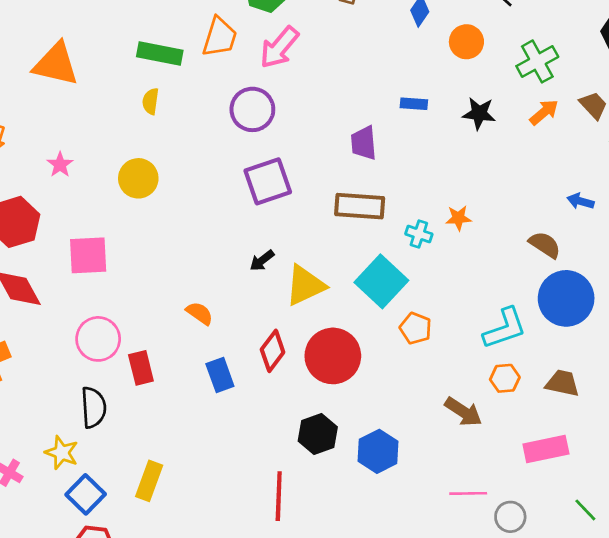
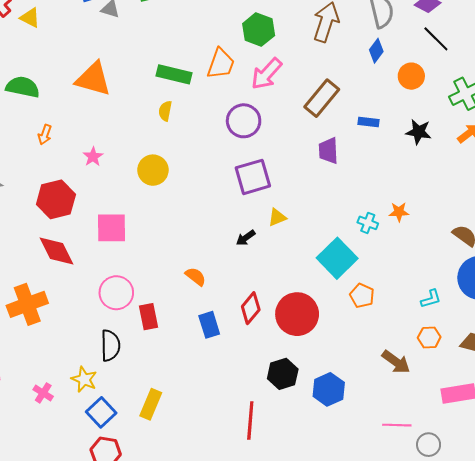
brown rectangle: (360, 206) -> (322, 98), moved, turned -57
yellow triangle: (305, 285) -> (277, 217), moved, size x0.6
cyan L-shape: (505, 328) -> (431, 299), size x0.6

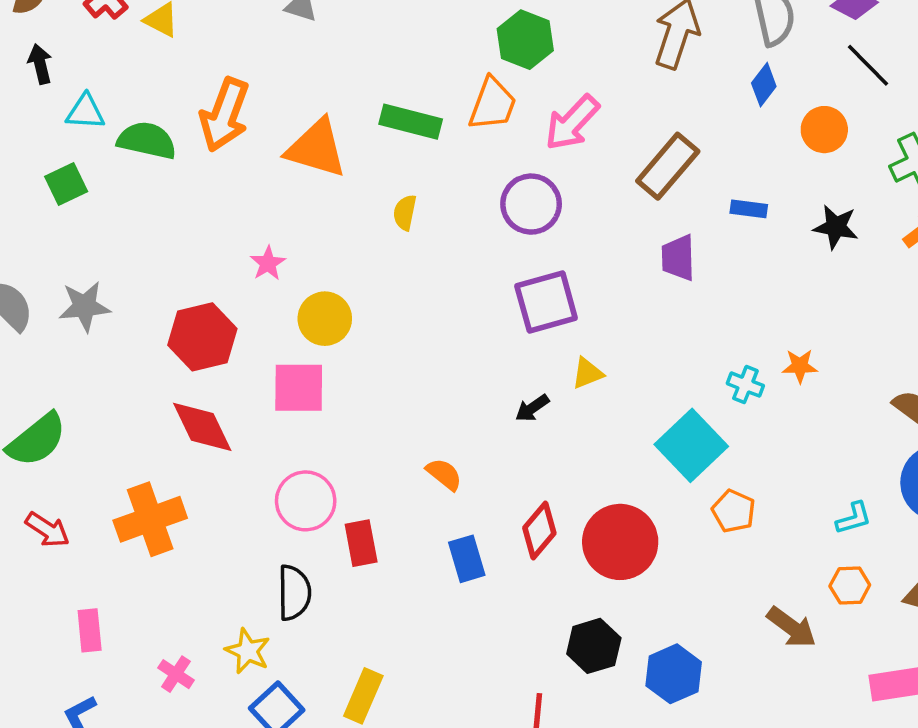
green hexagon: (259, 30) -> (525, 40), moved
orange triangle: (93, 79) -> (316, 148), moved
yellow semicircle: (165, 111) -> (405, 213), moved
orange arrow: (45, 135) -> (225, 115), moved, size x2.0
yellow circle: (153, 170) -> (325, 319), moved

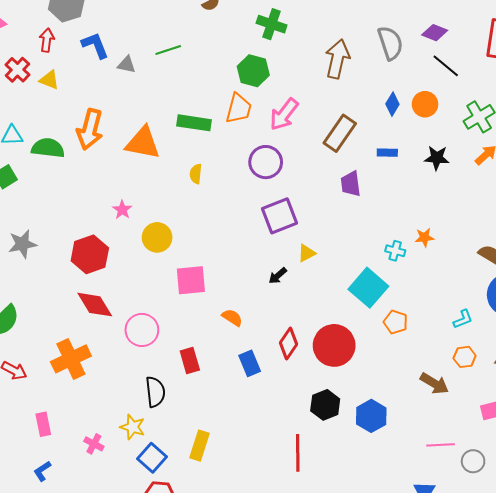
blue diamond: (764, 85) -> (392, 104), moved
pink square: (299, 388) -> (191, 280), moved
pink circle: (306, 501) -> (142, 330), moved

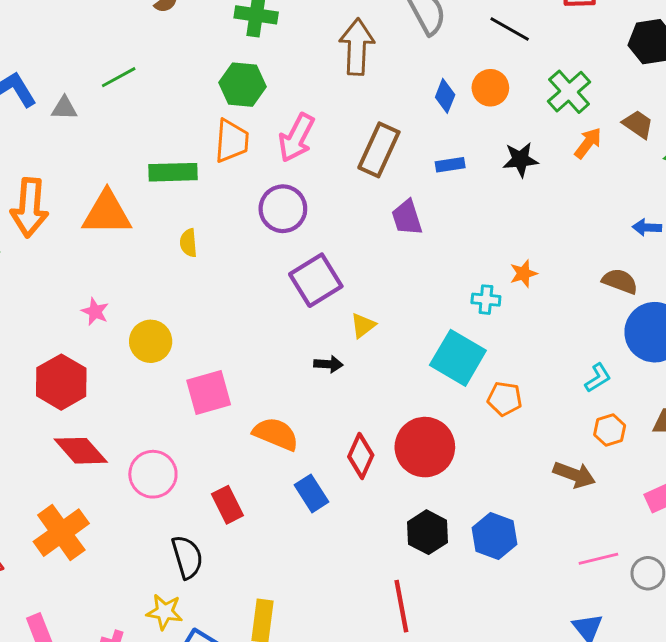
black arrow: (278, 276) -> (328, 364), turned -126
orange semicircle: (232, 318) -> (276, 434), size x1.5

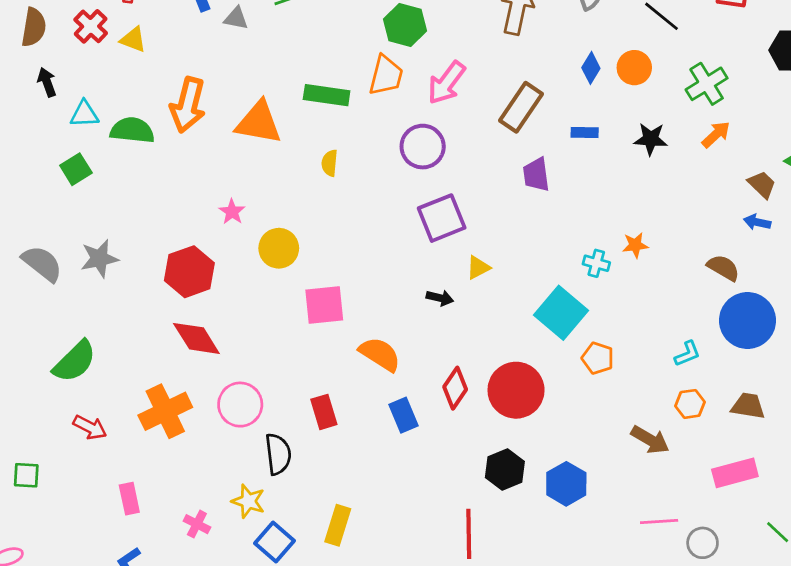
brown trapezoid: (638, 124) -> (762, 184), moved
pink circle: (153, 474) -> (240, 405), moved

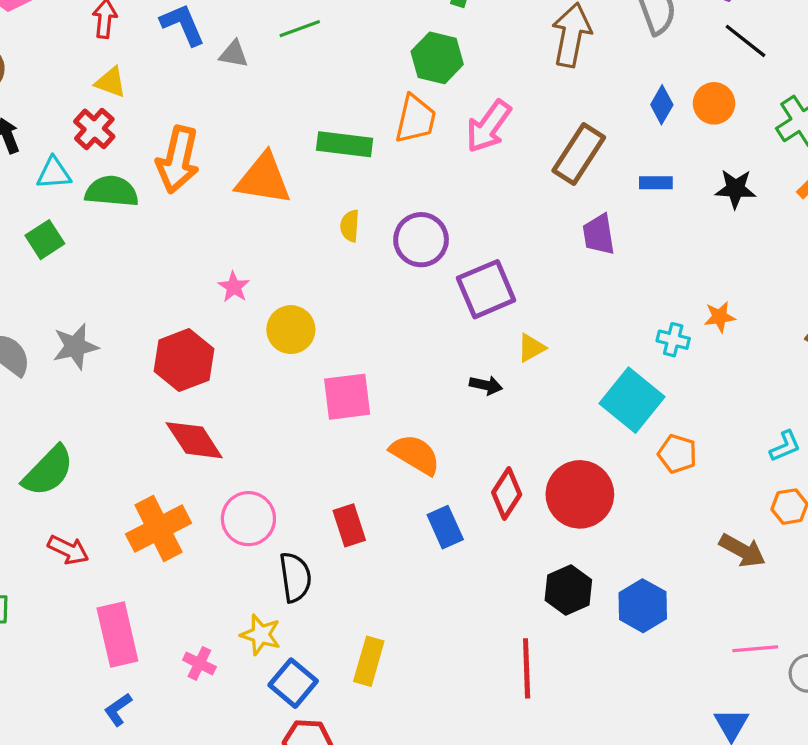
red cross: (91, 26) -> (94, 129), moved
purple circle: (423, 147) -> (421, 240), moved
pink rectangle: (129, 499) -> (117, 635), size x1.6

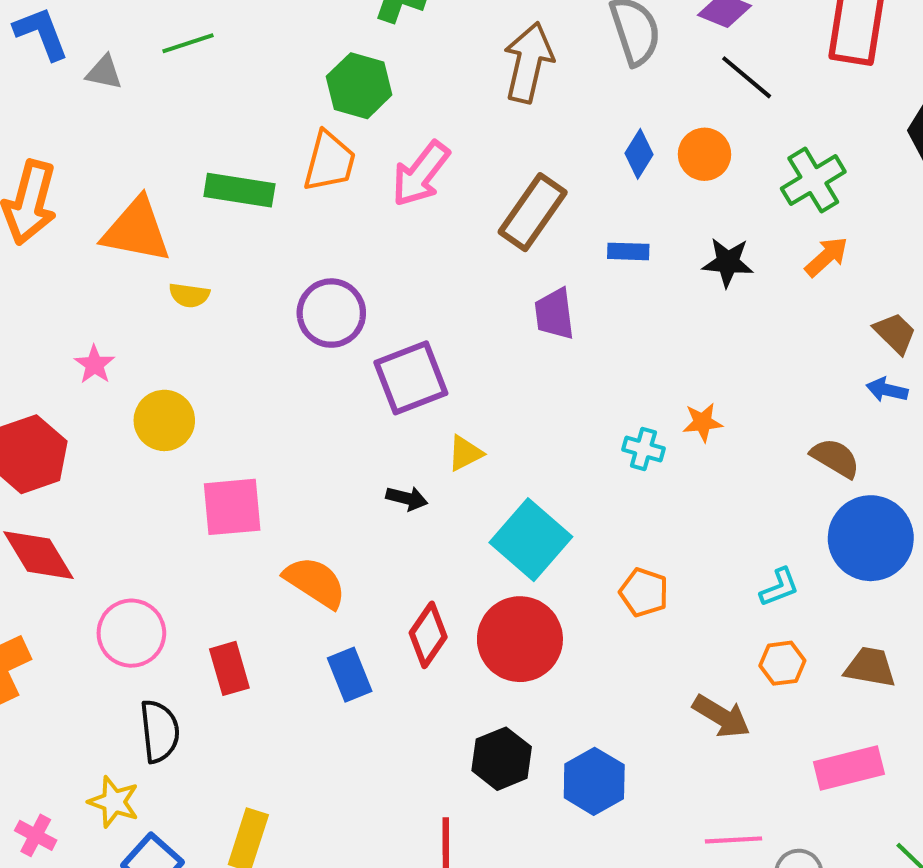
yellow semicircle: (350, 226) -> (189, 295), moved, turned -88
cyan square: (632, 400) -> (531, 540), moved
pink circle: (248, 519) -> (131, 633), moved

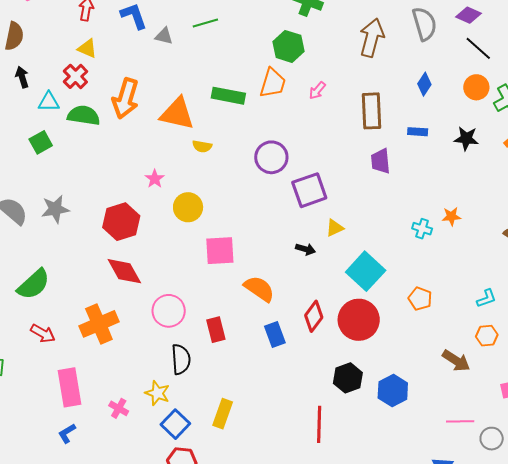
orange circle: (704, 154) -> (476, 87), moved
pink arrow: (421, 174) -> (317, 91), size x0.6
brown rectangle: (533, 212) -> (371, 111), turned -39

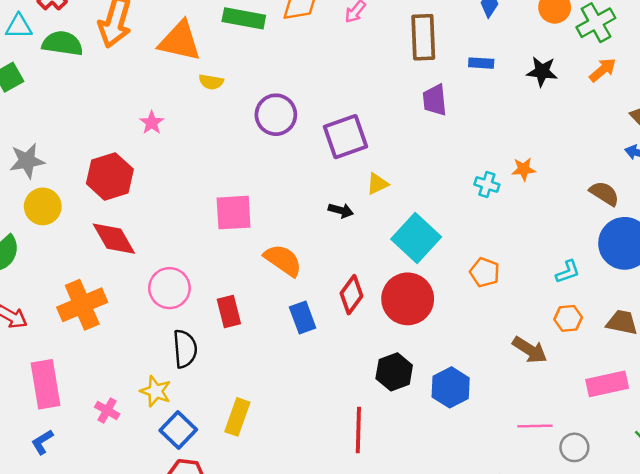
purple circle: (271, 157) -> (276, 115), moved
yellow circle: (188, 207) -> (43, 206), moved

